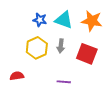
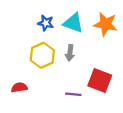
red square: (87, 54) -> (100, 80), moved

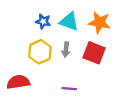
red square: (100, 80) -> (94, 53), moved
red semicircle: (19, 87) -> (18, 82), size x1.5

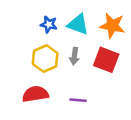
red semicircle: (18, 82) -> (35, 94), moved

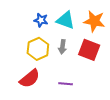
red semicircle: (35, 94) -> (30, 79), turned 150

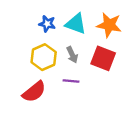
gray arrow: (62, 47) -> (72, 55), turned -32
purple line: (66, 84) -> (71, 81), moved

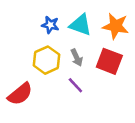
purple line: (71, 81) -> (75, 85), turned 42
red semicircle: (34, 92) -> (20, 94), moved

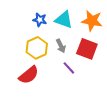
purple line: (75, 85) -> (69, 68), moved
red semicircle: (20, 94) -> (29, 75), moved

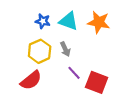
red square: (87, 49) -> (97, 82), moved

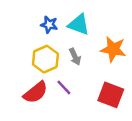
orange star: (99, 22) -> (113, 49), moved
purple line: (74, 73) -> (64, 87), moved

